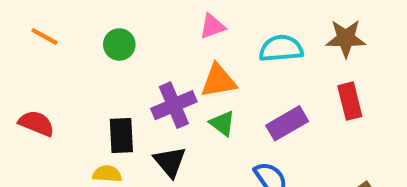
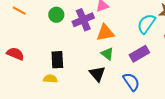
cyan semicircle: (281, 49) -> (146, 24), moved, turned -50
purple cross: (174, 105) -> (83, 20), moved
black triangle: (170, 162) -> (97, 74), moved

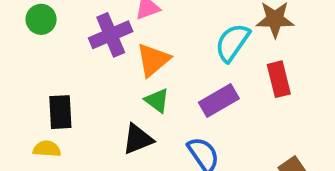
green circle: (56, 15) -> (41, 19), moved
orange triangle: (105, 33) -> (153, 60), turned -30
black triangle: (97, 74) -> (138, 139), turned 48

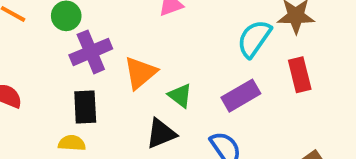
purple cross: (111, 35) -> (91, 52), moved
orange triangle: (153, 60) -> (140, 73), moved

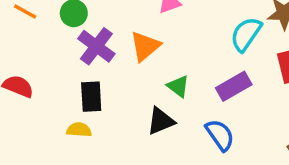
purple cross: (91, 52) -> (96, 46), turned -30
orange triangle: (140, 73) -> (145, 46), moved

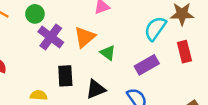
green triangle: (178, 86) -> (108, 53), moved
black rectangle: (91, 97) -> (65, 76), moved

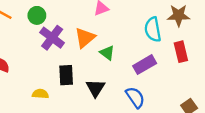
cyan semicircle: (155, 28) -> (153, 29), turned -45
black triangle: (96, 89) -> (95, 88), turned -36

